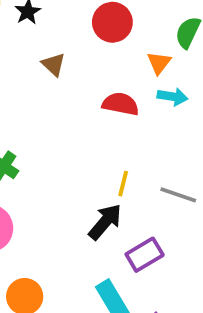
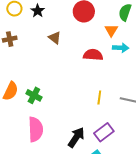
black arrow: (105, 222) -> (76, 137), moved
purple rectangle: (145, 255) -> (104, 132), moved

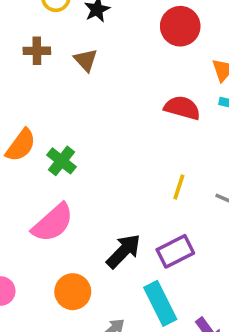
brown triangle: (55, 38) -> (86, 60), moved
pink semicircle: (36, 129) -> (53, 223), turned 40

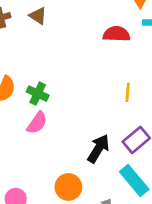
pink semicircle: (53, 223) -> (37, 123), moved, size x0.7

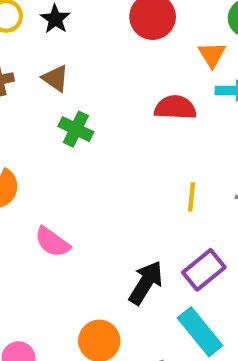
green cross: (38, 94) -> (76, 129), moved
pink semicircle: (37, 123) -> (52, 242), turned 90

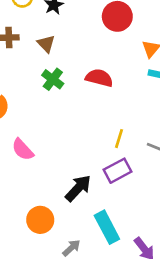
red semicircle: (175, 108) -> (99, 78), moved
purple rectangle: (204, 270) -> (118, 171), moved

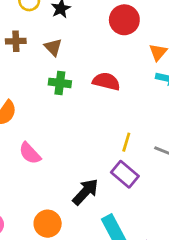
green cross: (53, 79) -> (60, 83), turned -30
purple rectangle: (118, 171) -> (125, 174), turned 68

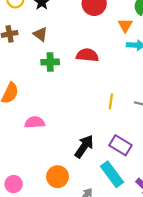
pink semicircle: (30, 153) -> (35, 122), turned 138
purple rectangle: (125, 174) -> (120, 145), moved

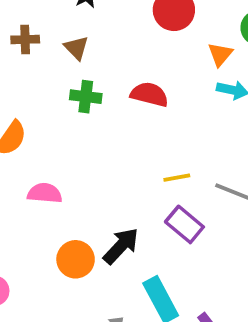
yellow line: (111, 101) -> (177, 178), turned 63
purple rectangle: (120, 145) -> (184, 224), moved
orange circle: (58, 177) -> (76, 259), moved

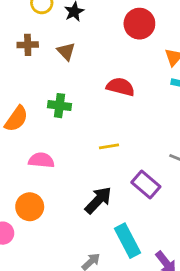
green cross: (86, 97) -> (59, 106), moved
yellow line: (177, 178) -> (109, 146), moved
orange circle: (76, 259) -> (30, 207), moved

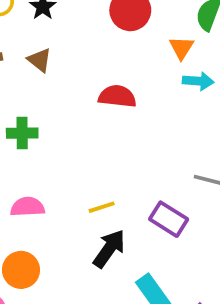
green cross: (59, 106) -> (22, 133), moved
yellow line: (109, 146) -> (102, 207), moved

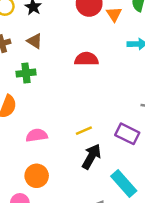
orange triangle: (181, 48) -> (114, 14), moved
green cross: (22, 133) -> (26, 73), moved

